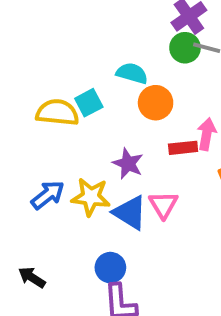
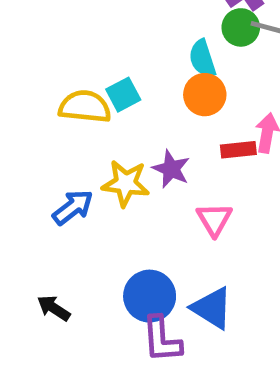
cyan semicircle: (132, 73) -> (202, 59), moved, turned -124
yellow star: (91, 197) -> (126, 183), moved
blue triangle: (130, 213) -> (212, 308), moved
blue circle: (110, 268) -> (150, 296), size x1.4

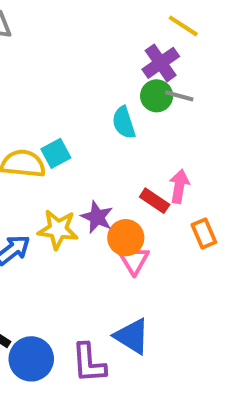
orange circle: (205, 95) -> (126, 238), moved
red rectangle: (238, 150) -> (155, 201), turned 40
blue circle: (150, 296) -> (31, 359), moved

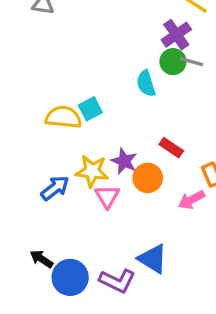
pink arrow: (179, 186) -> (192, 200), moved, turned -128
pink triangle: (134, 260) -> (107, 196), moved
purple L-shape: (89, 363) -> (117, 281), turned -60

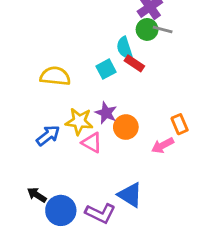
cyan square: (90, 109) -> (106, 69), moved
red rectangle: (171, 148) -> (134, 63), moved
pink triangle: (107, 196) -> (92, 143), turned -30

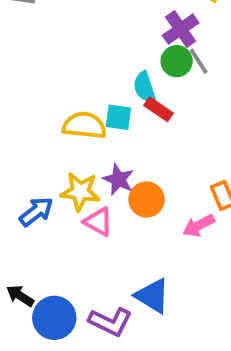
gray line: (163, 29) -> (199, 61), turned 42
cyan square: (106, 69) -> (118, 117), turned 36
yellow semicircle: (55, 76) -> (84, 125), moved

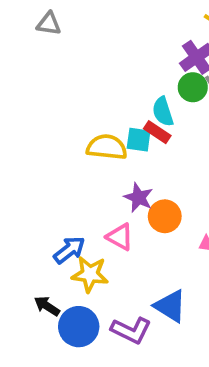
red rectangle: (159, 109) -> (157, 132), moved
yellow star: (80, 192) -> (90, 274), moved
blue arrow: (36, 212) -> (69, 250), moved

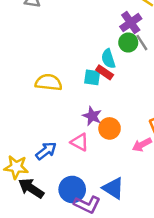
yellow semicircle: (107, 147) -> (49, 82), moved
yellow star: (90, 274) -> (16, 167), moved
black arrow: (47, 306) -> (31, 188), size x1.5
blue circle: (79, 327) -> (72, 189), moved

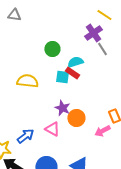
green circle: (128, 43) -> (52, 49), moved
cyan semicircle: (108, 59) -> (75, 62), turned 91

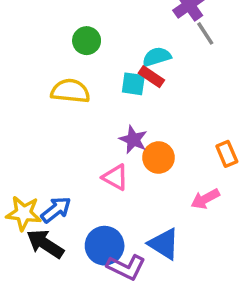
green circle: (52, 49) -> (87, 41), moved
pink arrow: (102, 131) -> (205, 199), moved
blue arrow: (25, 136) -> (56, 210), moved

